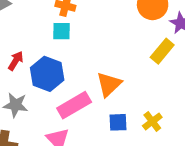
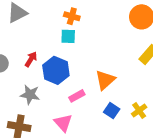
pink rectangle: (74, 105) -> (77, 96), size x0.6
blue square: (118, 122) -> (112, 111), turned 35

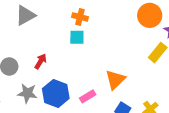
blue hexagon: (56, 70) -> (56, 94), moved
gray star: (30, 95) -> (27, 93), moved

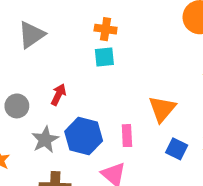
gray star: (27, 93) -> (45, 140), turned -30
pink rectangle: (88, 96) -> (127, 136), turned -56

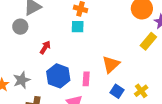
gray circle: (17, 106) -> (20, 27), moved
gray star: (45, 140) -> (22, 80), moved

